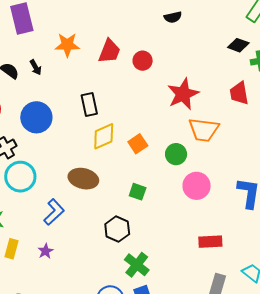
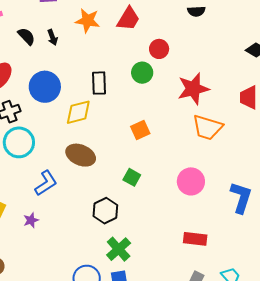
red trapezoid: (109, 51) -> (128, 19), moved
yellow diamond: (104, 136) -> (78, 112), moved
green circle: (176, 154) -> (142, 73), moved

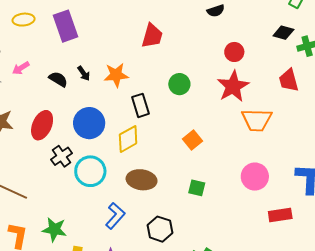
orange star: (88, 21) -> (116, 75), moved
red circle: (159, 49) -> (234, 52), moved
cyan circle: (19, 142) -> (90, 171), moved
black hexagon: (105, 211) -> (160, 229), moved
red rectangle: (195, 239) -> (280, 215), moved

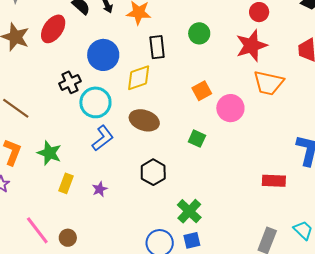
red ellipse: (42, 125) -> (53, 29), moved
pink circle: (255, 177) -> (230, 108), moved
blue L-shape: (115, 216) -> (103, 138), moved

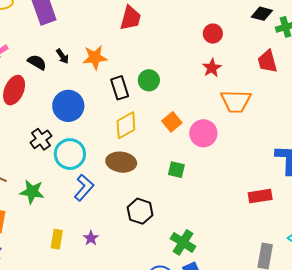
green circle: (199, 33) -> (149, 80), moved
red star: (251, 46) -> (212, 68), size x0.6
yellow diamond: (139, 78) -> (126, 125), moved
green star: (49, 153) -> (32, 192), moved

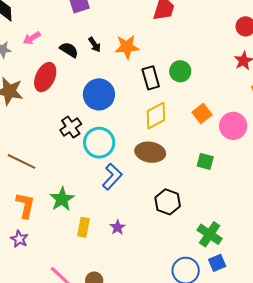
green star: (32, 192) -> (62, 199), moved, turned 30

